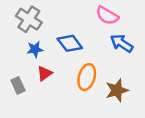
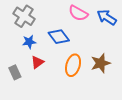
pink semicircle: (107, 16) -> (78, 13), moved
blue arrow: (122, 43) -> (107, 17), moved
brown star: (117, 90) -> (101, 63), moved

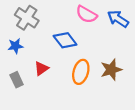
blue star: (29, 42) -> (15, 46), moved

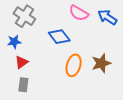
red triangle: (41, 68) -> (21, 62), moved
gray rectangle: (17, 80) -> (23, 85), moved, turned 32

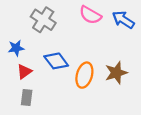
gray cross: (24, 16) -> (43, 20), moved
blue diamond: (59, 37) -> (56, 61), moved

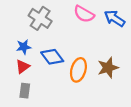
blue star: (16, 48) -> (24, 47), moved

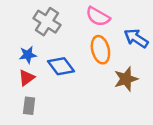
blue arrow: (115, 18) -> (136, 38), moved
orange ellipse: (78, 70) -> (100, 50), moved, turned -30

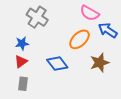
pink semicircle: (98, 17) -> (90, 13), moved
orange ellipse: (100, 50) -> (79, 39), turned 60
blue diamond: (61, 66) -> (57, 64), moved

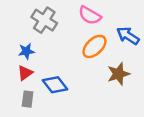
pink semicircle: (90, 13) -> (90, 15), moved
blue diamond: (57, 64) -> (55, 85), moved

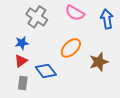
blue arrow: (128, 36) -> (107, 19), moved, turned 48
orange ellipse: (94, 46) -> (71, 48), moved

